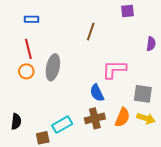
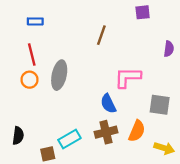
yellow arrow: (146, 118) -> (164, 148), moved

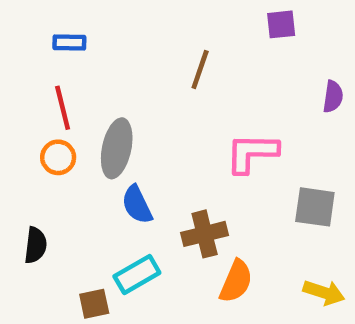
blue semicircle: (108, 104) -> (137, 205), moved
orange semicircle: (137, 131) -> (236, 281), moved
brown cross: (106, 132) -> (205, 234), moved
black semicircle: (18, 136) -> (36, 245), moved

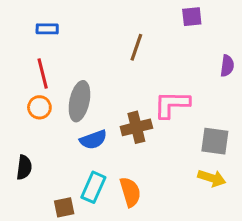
blue semicircle: (137, 205) -> (93, 140), turned -84
brown cross: (205, 234) -> (136, 127), moved
cyan rectangle: (137, 275) -> (93, 187), turned -36
orange semicircle: (236, 281) -> (130, 192), moved, turned -40
yellow arrow: (324, 293) -> (212, 178), moved

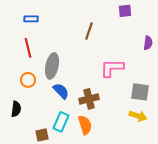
orange circle: (39, 107) -> (28, 80), moved
brown cross: (136, 127) -> (89, 99), moved
blue semicircle: (93, 140) -> (61, 91), turned -114

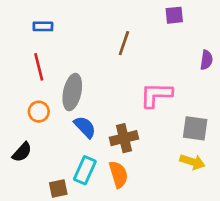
black semicircle: (16, 109) -> (22, 152), turned 35

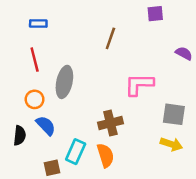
purple semicircle: (206, 60) -> (184, 53), turned -70
blue semicircle: (85, 127) -> (46, 126), moved
black semicircle: (22, 152) -> (20, 135), turned -36

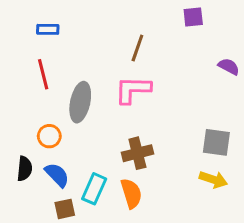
pink L-shape: (139, 84) -> (133, 90), moved
orange circle: (35, 99) -> (49, 136), moved
blue semicircle: (46, 126) -> (57, 175), moved

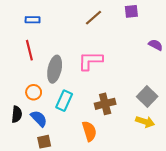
brown line: (137, 48) -> (94, 18), moved, turned 30
gray square: (216, 142) -> (147, 96), turned 36
brown cross: (137, 153) -> (105, 104), moved
cyan rectangle: (94, 189) -> (64, 101), moved

